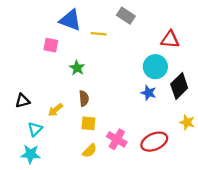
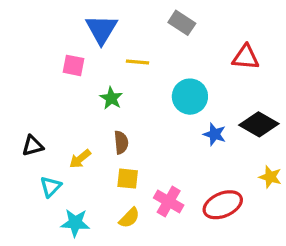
blue triangle: (70, 20) -> (101, 29), turned 40
yellow line: (99, 34) -> (137, 62), moved
cyan circle: (155, 67) -> (190, 97), moved
black diamond: (179, 86) -> (259, 124), turned 75
cyan star: (30, 154) -> (75, 223), moved

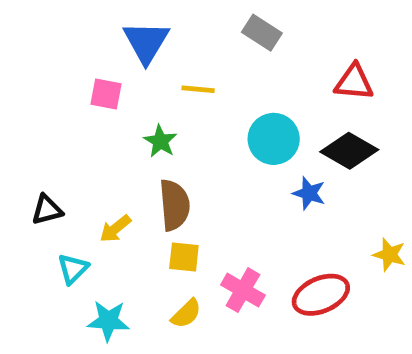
black diamond: (259, 124) -> (349, 151), moved
brown semicircle: (121, 142) -> (174, 205), size x1.5

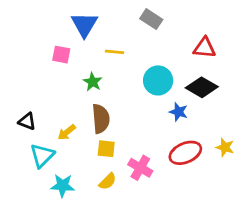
black triangle: (47, 210) -> (27, 121), turned 36
cyan triangle: (73, 269) -> (42, 156), size x1.4
red ellipse: (321, 295) -> (185, 153), moved

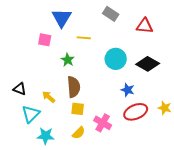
red triangle: (204, 48) -> (145, 26), moved
blue star: (179, 112) -> (128, 90), moved
yellow arrow: (67, 132) -> (49, 97), turned 80

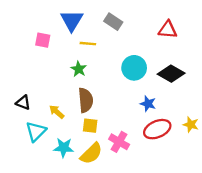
gray rectangle: (111, 14) -> (113, 22), moved
yellow line: (84, 38) -> (88, 44), moved
pink square: (45, 40) -> (43, 40), moved
yellow semicircle: (79, 133) -> (91, 153), size x1.5
cyan star: (46, 136) -> (64, 148), moved

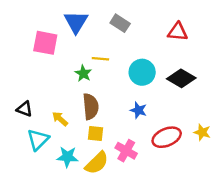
pink square: (43, 40) -> (45, 43), size x1.5
yellow line: (88, 44) -> (100, 59), moved
blue star: (148, 104) -> (138, 110), moved

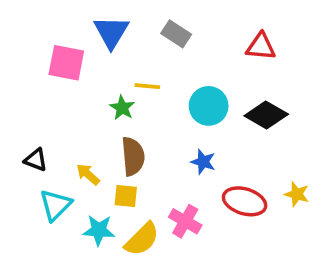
yellow square: (96, 133) -> (126, 196), moved
red ellipse: (167, 137) -> (245, 201), turned 40

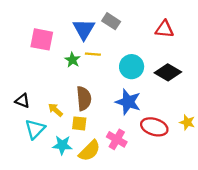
blue triangle: (111, 32) -> (84, 29), moved
green star: (122, 108) -> (72, 60), moved
blue star: (203, 162) -> (128, 102), size x1.6

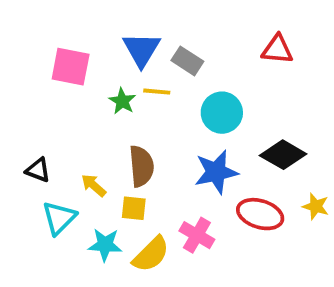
gray rectangle: (111, 21) -> (187, 61), moved
black diamond: (168, 72) -> (283, 155), moved
blue star: (128, 102) -> (216, 172), turned -30

